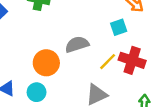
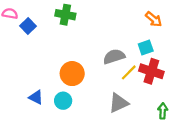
cyan square: (119, 27) -> (146, 48), moved
gray semicircle: (77, 44) -> (114, 57), moved

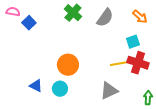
green cross: (65, 15) -> (73, 13), moved, turned 30
gray semicircle: (114, 57) -> (105, 18), moved, turned 144
yellow line: (129, 72) -> (118, 64), turned 35

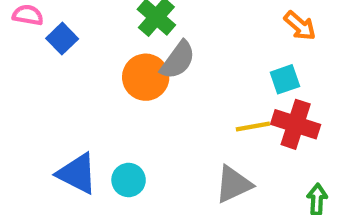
gray semicircle: (105, 18) -> (178, 60), moved
orange circle: (68, 65) -> (146, 77), moved
blue triangle: (36, 86) -> (77, 174), size x1.5

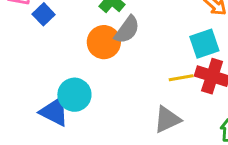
cyan square: (285, 79) -> (204, 44), size x1.4
cyan circle: (129, 180) -> (74, 95), moved, size x1.4

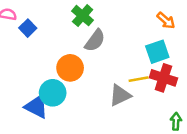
orange circle: (104, 42) -> (70, 68), moved
gray triangle: (167, 119) -> (120, 95), moved

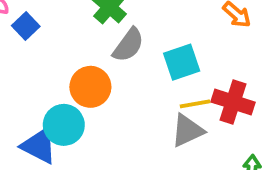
cyan square: (157, 52) -> (182, 62), moved
gray triangle: (120, 95) -> (187, 131), moved

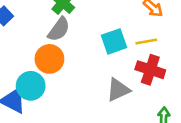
gray semicircle: (128, 45) -> (59, 29), moved
yellow line: (195, 104) -> (146, 41), moved

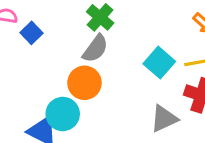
cyan square: (114, 41) -> (159, 63), turned -30

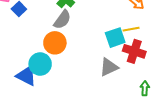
cyan square: (159, 63) -> (115, 38), moved, turned 30

